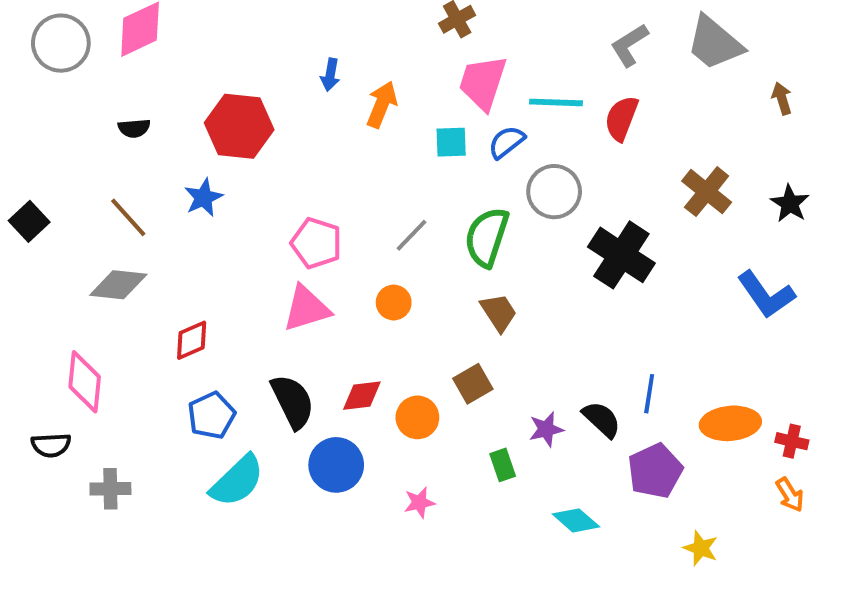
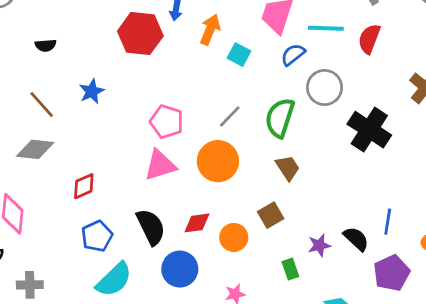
red hexagon: (239, 126) -> (140, 34), moved
cyan square: (451, 142) -> (239, 55), moved, turned 30
orange circle: (394, 303) -> (218, 161), size x1.8

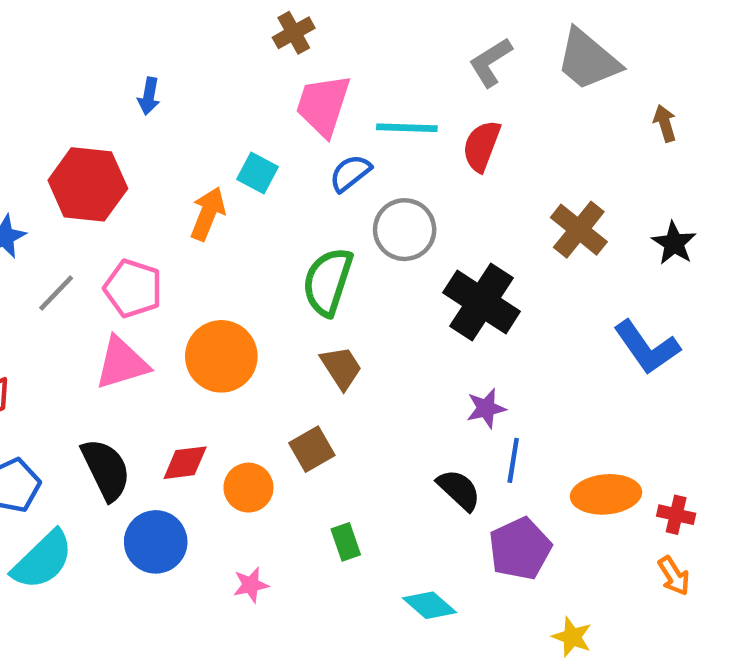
orange arrow: (210, 30) -> (208, 214), moved
red hexagon: (140, 34) -> (88, 184), moved
gray line: (230, 116) -> (56, 293), moved
purple star: (319, 245) -> (486, 408), moved

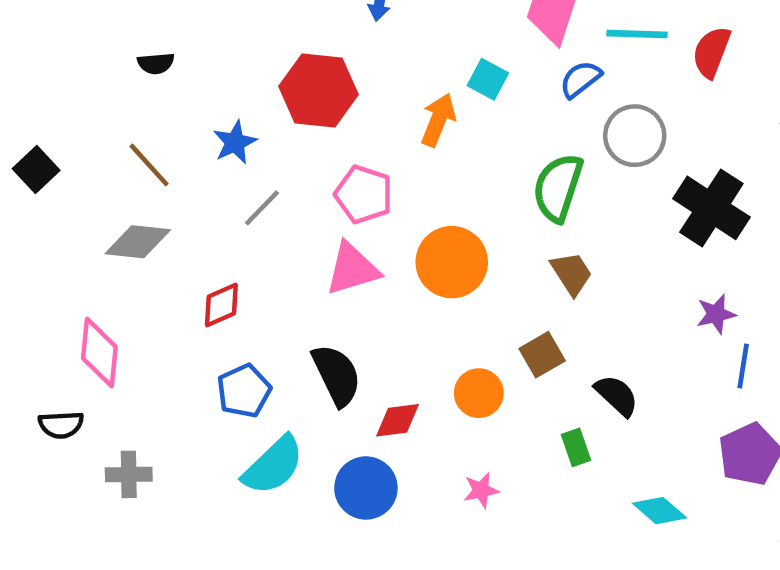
gray line: (56, 293) -> (262, 208), moved
red diamond: (185, 463) -> (398, 420), moved
black semicircle: (459, 490) -> (617, 395), moved
blue circle: (156, 542) -> (366, 488), moved

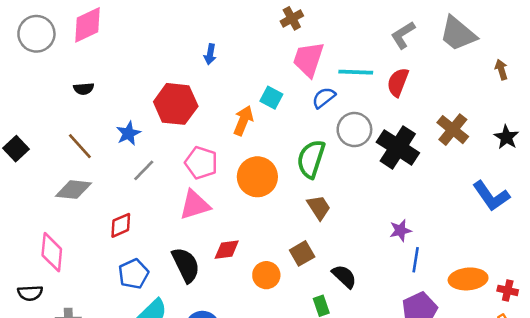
black cross: (711, 208) -> (398, 147), moved
orange circle: (452, 262) -> (257, 177), moved
red diamond: (398, 420) -> (227, 250), moved

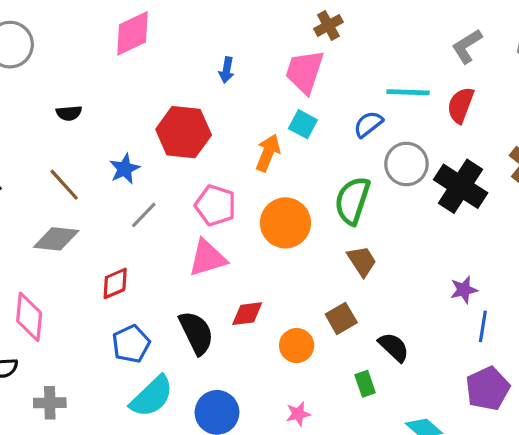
pink diamond: (88, 25) -> (133, 33), moved
pink trapezoid: (308, 59) -> (305, 72), moved

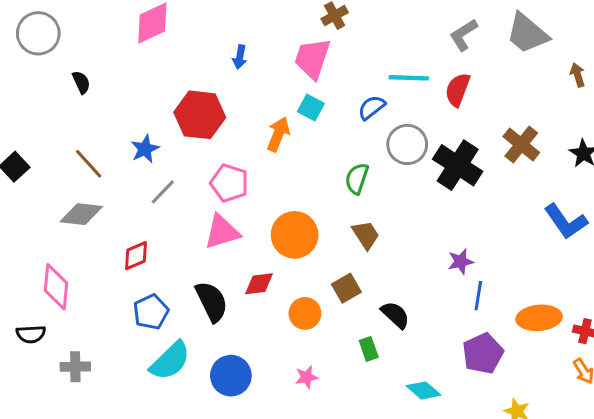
black semicircle: (69, 113) -> (81, 82), moved, turned -110
green semicircle: (352, 201) -> (357, 179), size x0.7
orange circle: (285, 223) -> (295, 235), moved

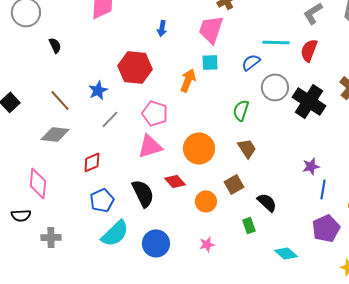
cyan square: (311, 107) -> (210, 62), turned -30
red diamond: (259, 284) -> (175, 181), turned 55

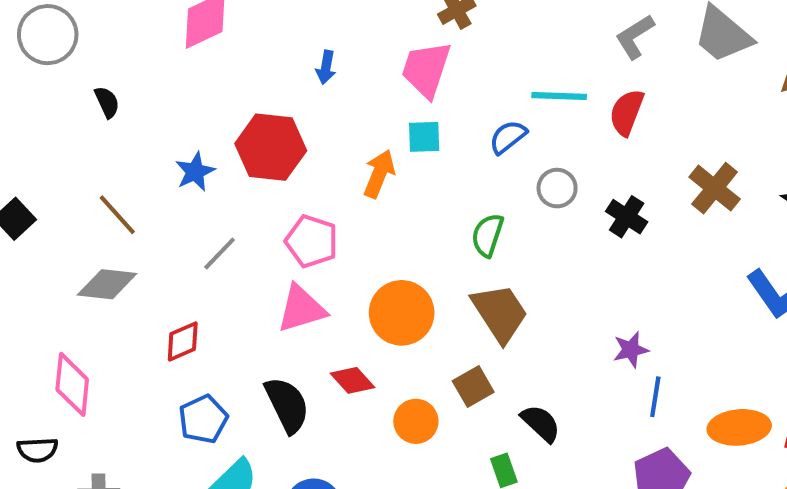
gray circle: (275, 87) -> (557, 188), size x0.7
blue star: (98, 90) -> (195, 172), moved
black cross: (309, 101) -> (627, 217), size x0.6
brown trapezoid: (247, 148) -> (500, 313), size x1.5

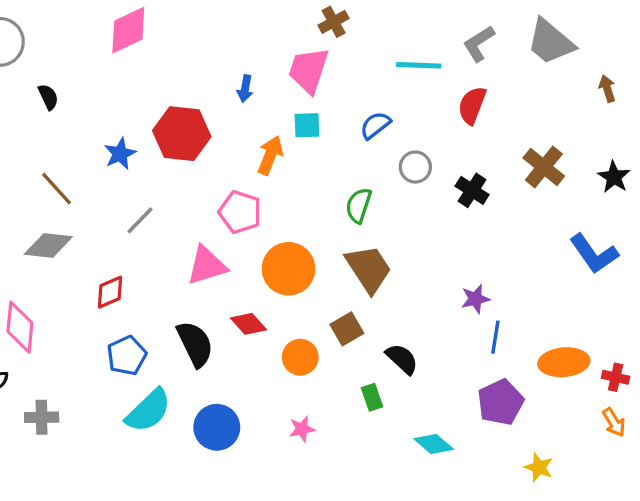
blue arrow: (326, 67) -> (245, 89), moved
cyan line: (559, 96) -> (419, 65), moved
pink pentagon: (312, 241) -> (240, 212), moved

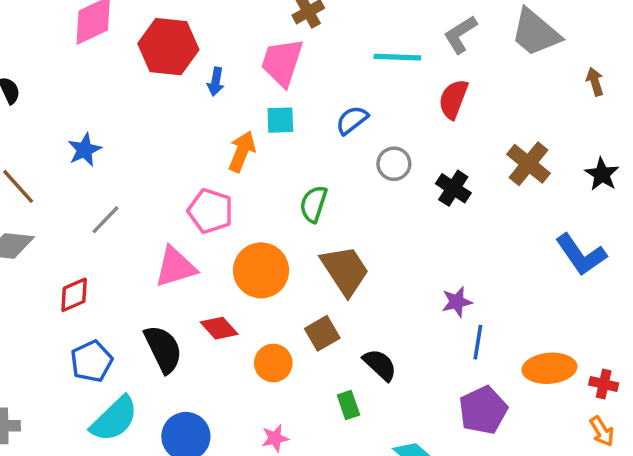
red hexagon: (182, 134) -> (168, 47), moved
green semicircle: (359, 205) -> (313, 204), moved

